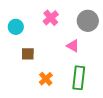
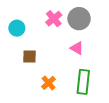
gray circle: (88, 21) -> (79, 19), moved

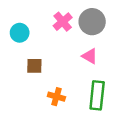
orange cross: (48, 83) -> (56, 97), turned -32

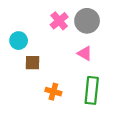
cyan circle: (20, 33) -> (19, 41), moved

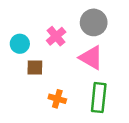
pink cross: (59, 21) -> (56, 36), moved
pink triangle: (85, 53) -> (91, 58), size x1.5

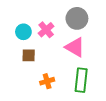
cyan circle: (20, 44) -> (23, 32), moved
orange cross: (57, 99) -> (47, 81), turned -32

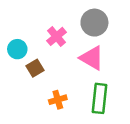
cyan circle: (23, 32) -> (17, 49), moved
brown square: (29, 55) -> (35, 68), turned -32

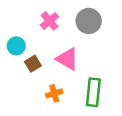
pink cross: (57, 36) -> (49, 21), moved
pink triangle: (92, 58) -> (67, 59), moved

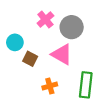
gray circle: (89, 21) -> (72, 27), moved
brown square: (33, 64) -> (30, 59), turned -32

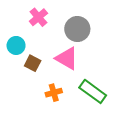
pink cross: (45, 20) -> (38, 17), moved
green rectangle: (86, 85) -> (93, 91), turned -60

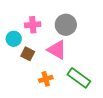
pink cross: (38, 17) -> (33, 25), moved, turned 35

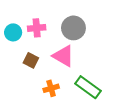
cyan circle: (14, 39) -> (13, 32), moved

